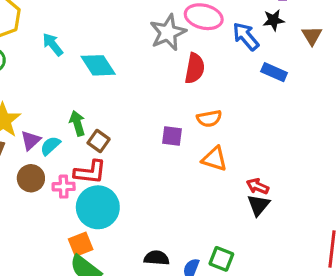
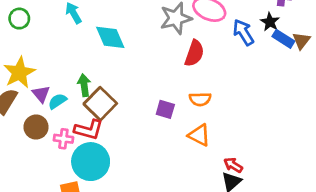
black star: (274, 20) -> (270, 22), turned 30
blue rectangle: (274, 72) -> (283, 39), moved
purple triangle: (31, 140) -> (41, 94), turned -36
brown square: (99, 141) -> (100, 104), size x1.6

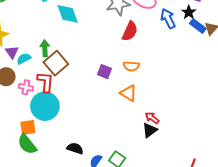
red L-shape: (89, 130) -> (45, 82), turned -105

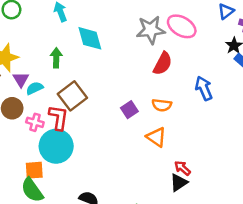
blue arrow: (168, 19) -> (204, 88), moved
green arrow: (45, 48) -> (56, 58), moved
purple square: (104, 72) -> (129, 110), turned 32

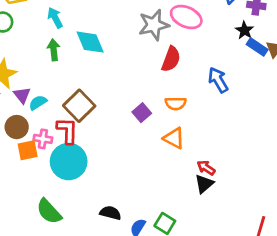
green arrow: (56, 58) -> (54, 50), moved
orange square: (34, 170) -> (28, 150), moved

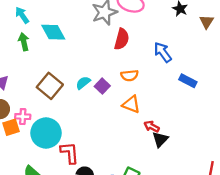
blue rectangle: (257, 47) -> (188, 81), moved
cyan semicircle: (38, 103) -> (83, 83), moved
red L-shape: (67, 131) -> (70, 153), moved
red arrow: (206, 168) -> (152, 127), moved

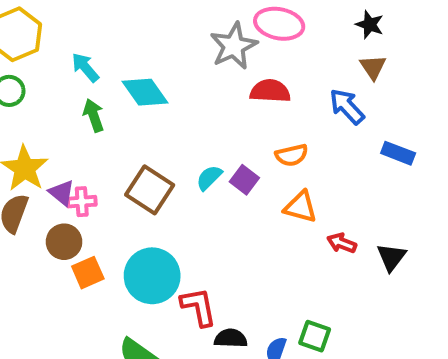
brown triangle: (207, 22) -> (373, 67), moved
red semicircle: (122, 39) -> (270, 91), turned -95
pink cross: (23, 117) -> (82, 202), moved
black triangle: (160, 139) -> (391, 257), moved

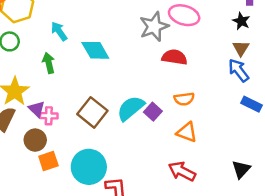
blue arrow: (347, 107) -> (239, 70), moved
green arrow: (94, 115) -> (49, 63), moved
cyan semicircle: (209, 178) -> (131, 108), size x1.6
red arrow: (342, 243) -> (182, 171), moved, size x1.5

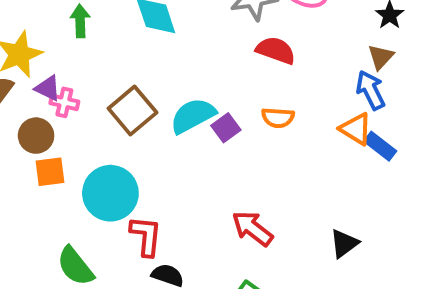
purple triangle: (37, 109) -> (48, 88), turned -30
orange triangle: (187, 132) -> (356, 129), moved

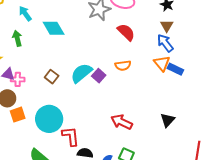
red semicircle: (276, 50) -> (126, 32), moved, turned 36
brown square: (132, 110) -> (52, 77), size x0.6
orange triangle: (356, 129) -> (162, 63), turned 30

